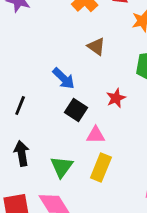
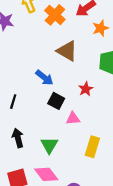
brown triangle: (96, 46) -> (67, 51), size x1.5
yellow rectangle: (101, 168) -> (92, 147), moved

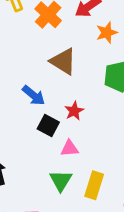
red star: (86, 89) -> (74, 111), moved
green triangle: (49, 145) -> (61, 181), moved

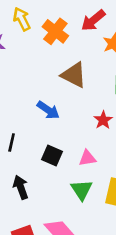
red star: (74, 111) -> (103, 120), moved
black square: (48, 125) -> (52, 155), moved

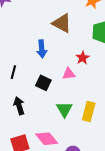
blue arrow: (48, 110) -> (42, 49), turned 48
pink triangle: (87, 158) -> (69, 74), moved

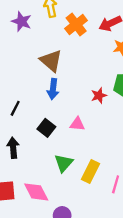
brown triangle: (62, 23) -> (51, 61), moved
red star: (83, 58) -> (99, 96), moved

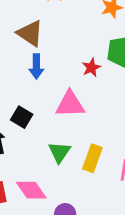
pink triangle: (77, 124) -> (70, 104), size x1.6
black square: (46, 128) -> (22, 117), moved

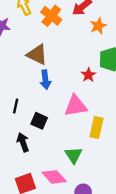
green triangle: (59, 152) -> (73, 155), moved
yellow rectangle: (92, 158) -> (97, 127), moved

